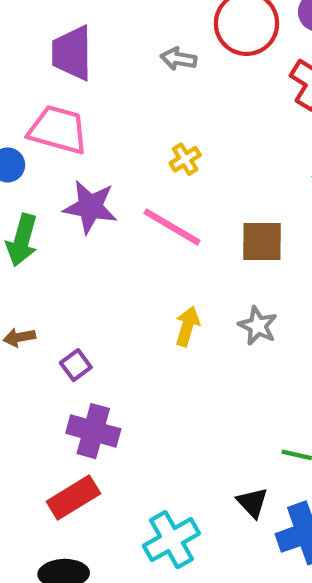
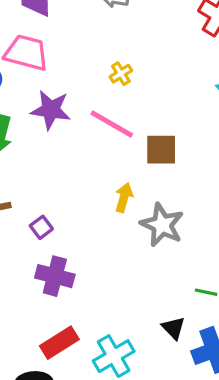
brown square: (262, 242) -> (161, 150), moved
gray star: (258, 326) -> (162, 225), moved, size x1.5
red rectangle: (73, 497) -> (59, 343), moved

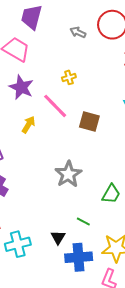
brown square: (161, 150) -> (89, 122), moved
yellow arrow: (124, 198) -> (28, 125), moved

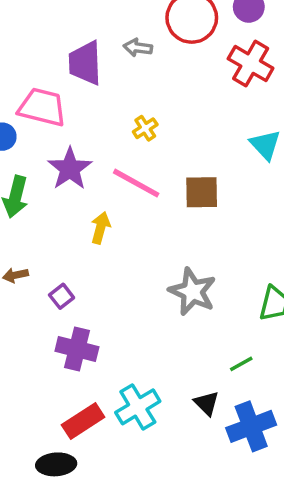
purple trapezoid: (32, 17) -> (85, 63), moved
purple star: (21, 87) -> (70, 169), turned 30
green line: (83, 222) -> (241, 364), turned -40
cyan cross: (18, 244) -> (138, 407), moved

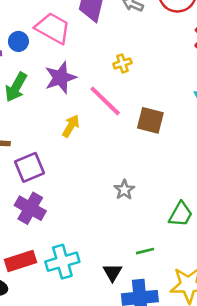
gray star: (192, 292) -> (124, 190), size x0.6
purple square: (62, 296) -> (30, 167), size x1.6

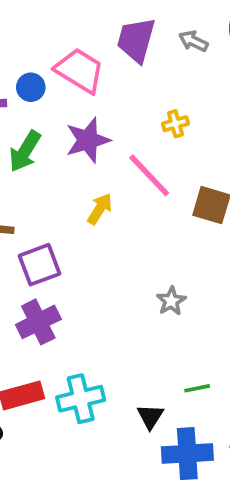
purple cross: (30, 208) -> (38, 322), turned 32

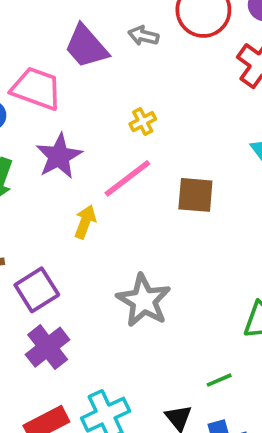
purple trapezoid: (136, 40) -> (86, 46), turned -45
pink line: (149, 175) -> (127, 178), turned -72
gray star: (171, 301) -> (144, 301), moved, size x1.8

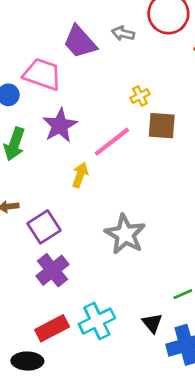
yellow cross: (143, 122) -> (140, 96), moved
brown square: (195, 195) -> (162, 126), moved

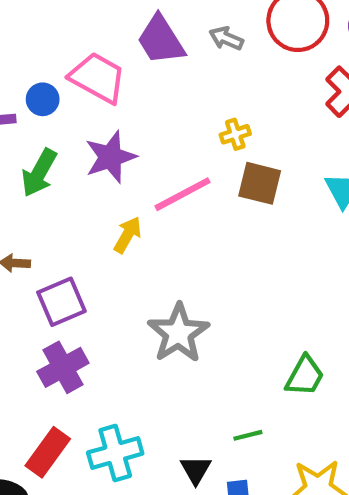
red rectangle: (52, 328) -> (48, 452), turned -36

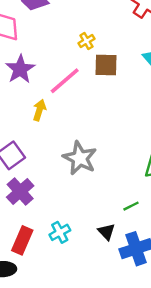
cyan cross: (115, 453) -> (60, 232), size x0.7

